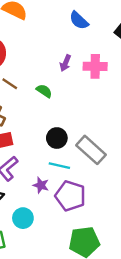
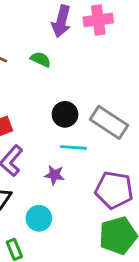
purple arrow: (65, 63) -> (61, 21), size x1.5
purple pentagon: (70, 196) -> (114, 190), moved

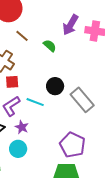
cyan line: (73, 147) -> (35, 102), moved
purple star: (54, 175) -> (22, 127), moved

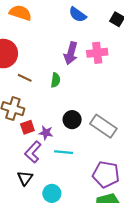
green semicircle: (50, 46) -> (56, 80), turned 72
cyan line: (35, 102) -> (64, 152), moved
purple star: (22, 127) -> (46, 133), moved

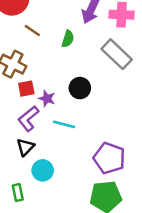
gray rectangle: (103, 126) -> (117, 54), moved
black triangle: (25, 178) -> (25, 147), moved

